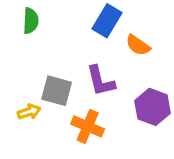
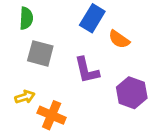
gray square: (57, 91) -> (40, 53), moved
orange cross: (88, 126) -> (52, 115), moved

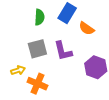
green semicircle: (26, 18) -> (39, 17), moved
gray square: (40, 53) -> (37, 49), moved, turned -30

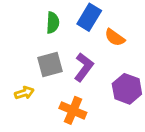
purple L-shape: (63, 51) -> (84, 67), turned -130
orange cross: (37, 84) -> (73, 110), moved

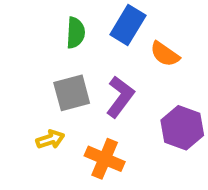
yellow arrow: (24, 93) -> (50, 139), moved

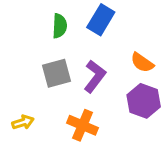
orange semicircle: (165, 54) -> (142, 63), moved
yellow arrow: (50, 139) -> (23, 122), moved

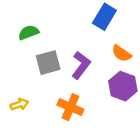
blue rectangle: (101, 20) -> (104, 17), moved
green semicircle: (60, 26) -> (29, 32), moved, turned -114

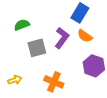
orange semicircle: (121, 53) -> (85, 36), moved
purple L-shape: (81, 65) -> (62, 38), moved

